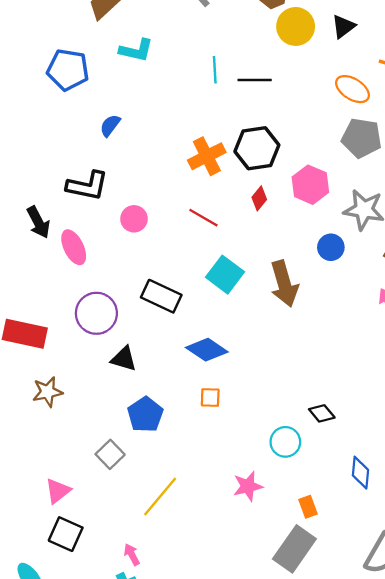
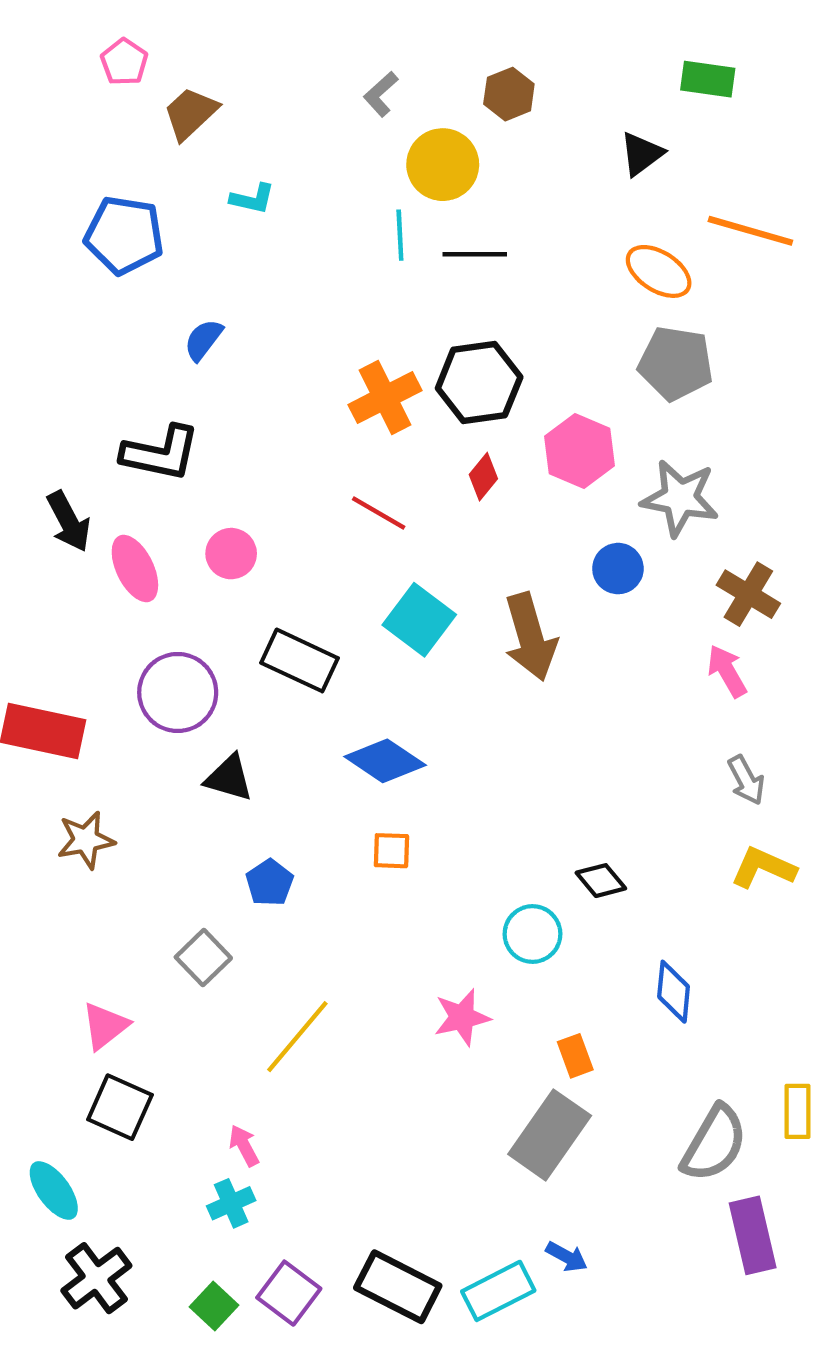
yellow circle: (296, 26) -> (443, 165), moved
cyan L-shape: (136, 50) -> (253, 199), size x0.7
pink circle: (134, 219) -> (231, 554), moved
blue pentagon: (145, 415) -> (270, 883), size x0.7

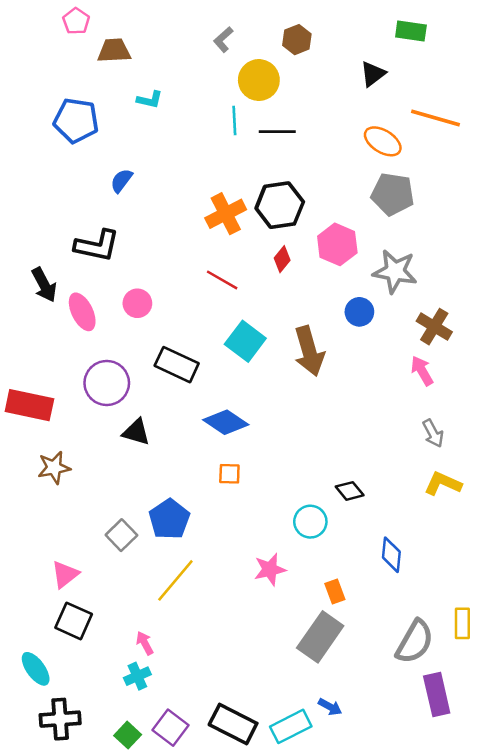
brown trapezoid: (191, 113) -> (114, 51), turned 40
blue pentagon: (270, 883) -> (169, 519), moved, size x1.5
black cross: (96, 1278) -> (60, 719), turned 33

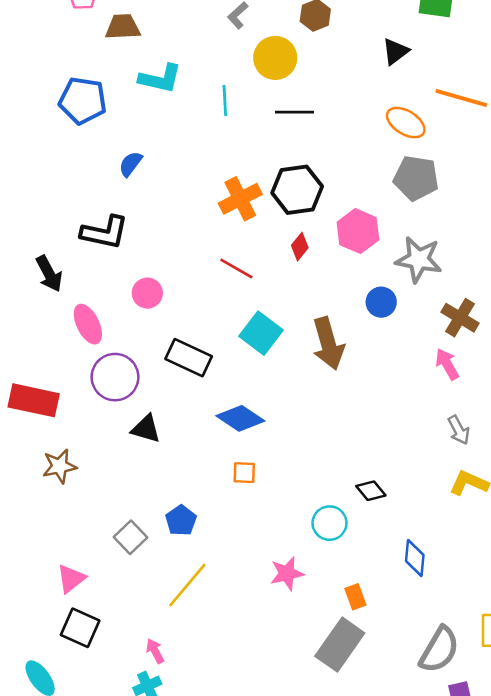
cyan L-shape: (150, 100) -> (160, 79), size x1.6
cyan line: (234, 120) -> (225, 101), moved
pink ellipse: (82, 312) -> (88, 324), moved
blue pentagon: (169, 519) -> (181, 520), size x0.7

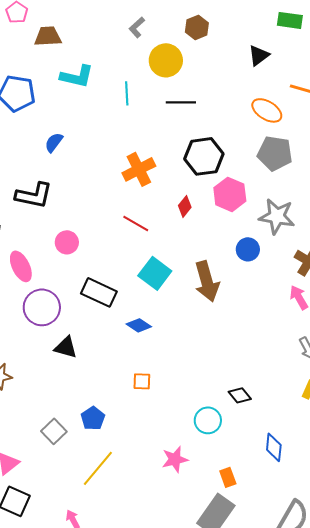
black hexagon: (297, 190) -> (204, 156), moved
blue diamond: (240, 418) -> (139, 325), moved, size x0.7

